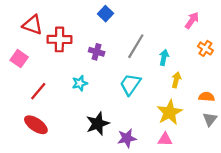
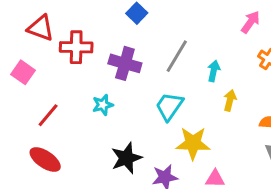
purple cross: (97, 52) -> (125, 63), size x1.5
yellow star: (169, 112) -> (193, 143), moved, turned 30

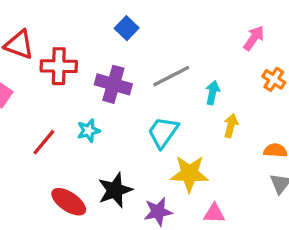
gray line: (177, 56) -> (171, 76), turned 32
red line: (48, 115) -> (44, 142), moved
red ellipse: (45, 160) -> (69, 202), moved

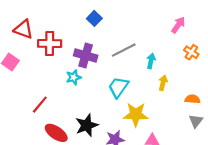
cyan star: (89, 131) -> (74, 77), moved
red line: (44, 142) -> (40, 105), moved

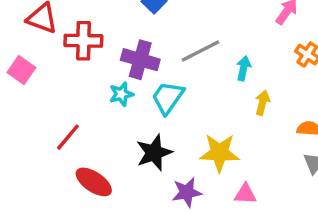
cyan trapezoid: (118, 87) -> (168, 98), moved
black star: (87, 125) -> (154, 153), moved

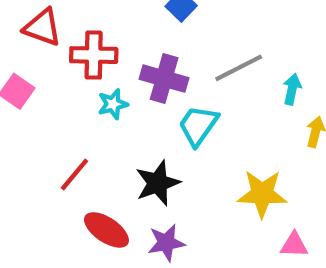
cyan star: (121, 94) -> (113, 104), moved
black star: (154, 153) -> (158, 183), moved
purple star: (187, 192) -> (166, 243), moved

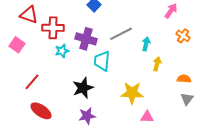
cyan trapezoid: (198, 125) -> (102, 61), turned -30
red line: (74, 175) -> (32, 82), moved
red ellipse: (106, 230) -> (41, 111), moved

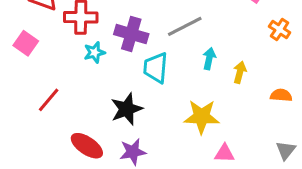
cyan arrow: (146, 44) -> (209, 59), moved
gray triangle: (187, 99) -> (286, 150), moved
red ellipse: (41, 111) -> (87, 146), moved

